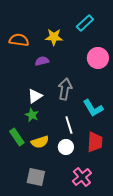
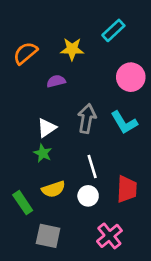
orange semicircle: (19, 40) -> (25, 53), turned -48
cyan L-shape: (93, 108) -> (124, 122), moved
green rectangle: (17, 137) -> (23, 203), moved

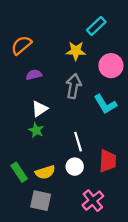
yellow star: (72, 49) -> (76, 51), moved
purple semicircle: (56, 81) -> (34, 75), moved
gray arrow: (87, 118) -> (74, 86), moved
yellow semicircle: (53, 189) -> (45, 172), moved

